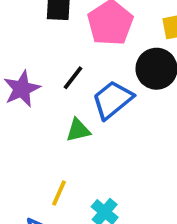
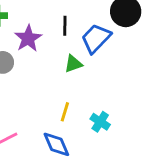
black line: (73, 78) -> (65, 26), turned -30

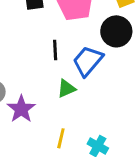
purple star: (28, 38) -> (21, 109), moved

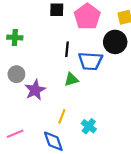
blue trapezoid: (88, 61) -> (90, 61), turned -135

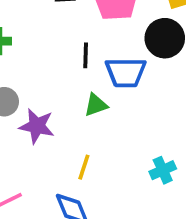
purple star: (35, 90) -> (37, 126), turned -30
cyan cross: (89, 126) -> (163, 170), moved, turned 32

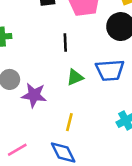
blue trapezoid: (126, 72) -> (110, 70), moved

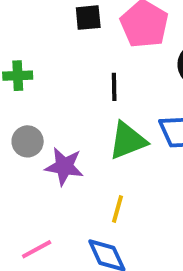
green triangle: (75, 77) -> (128, 141), size x1.5

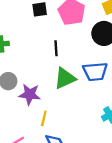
yellow line: (118, 209) -> (44, 118), moved

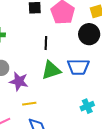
yellow line: (44, 118) -> (29, 104), turned 64

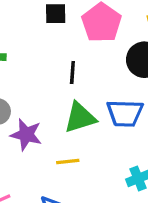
yellow line: (29, 104) -> (68, 162), moved

